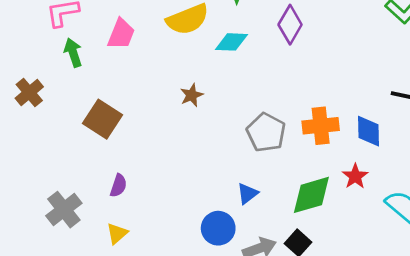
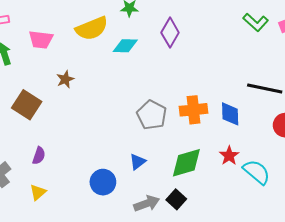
pink trapezoid: (121, 34) -> (41, 40), turned 75
brown star: (192, 95) -> (65, 79), moved
red star: (355, 176) -> (229, 156), moved
blue circle: (218, 228) -> (103, 182), moved

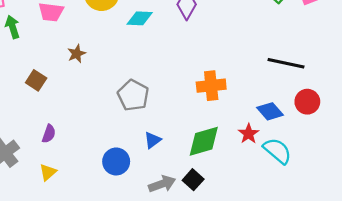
brown square: (27, 105) -> (36, 80), size x0.7
blue diamond: (230, 114) -> (270, 111), moved, turned -40
gray pentagon: (152, 115) -> (133, 95), moved

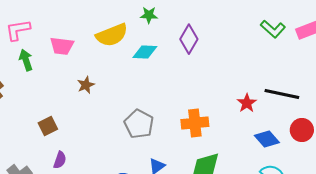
brown square: (36, 80) -> (48, 126), moved, turned 30
orange cross: (211, 86) -> (195, 123), moved
red star: (249, 134) -> (247, 103), moved

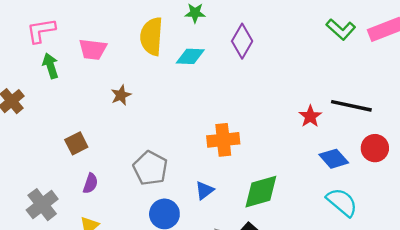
yellow semicircle: (112, 35) -> (152, 36), turned 116
orange cross: (195, 123) -> (223, 140), moved
gray pentagon: (139, 124) -> (150, 168), moved

